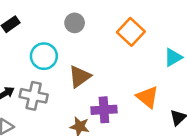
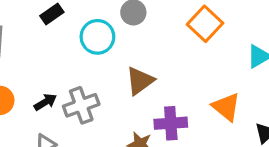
cyan circle: (44, 56) -> (97, 37), moved
gray cross: (34, 96) -> (81, 105), turned -32

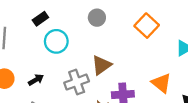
cyan circle: (97, 37) -> (56, 41), moved
gray cross: (81, 105) -> (77, 82), moved

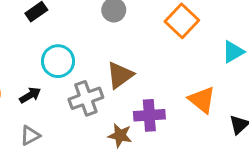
cyan circle: (56, 41) -> (58, 61), moved

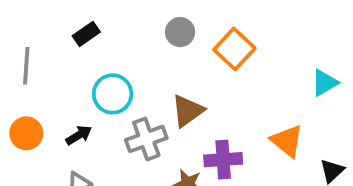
orange square: (182, 21) -> (234, 49), moved

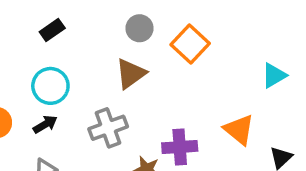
cyan circle: (113, 94) -> (50, 86), moved
brown triangle: (188, 111) -> (131, 74), moved

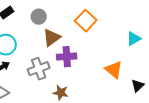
gray circle: (139, 28) -> (39, 17), moved
purple cross: (180, 147) -> (67, 57), moved

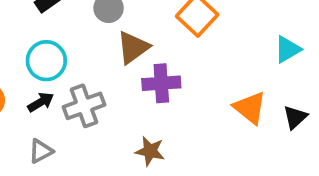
gray cross: (39, 69) -> (84, 106), moved
black triangle: (138, 86) -> (295, 117), moved

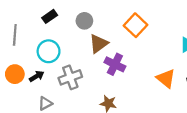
purple cross: (161, 83) -> (115, 64), turned 30
black arrow: (41, 102) -> (37, 76), moved

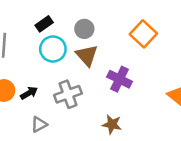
brown triangle: (99, 44) -> (87, 55), moved, turned -36
cyan circle: (49, 51) -> (53, 49), moved

